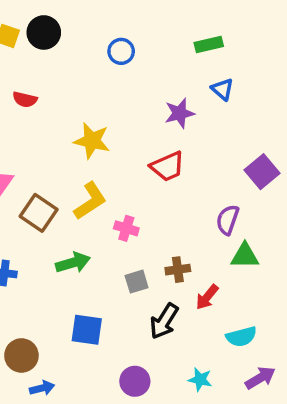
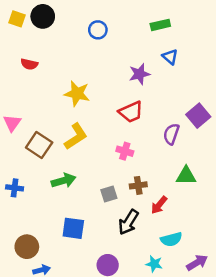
purple semicircle: (228, 220) -> (171, 134), moved
pink cross: (126, 228) -> (125, 151), moved
cyan semicircle: (241, 337) -> (171, 239), moved

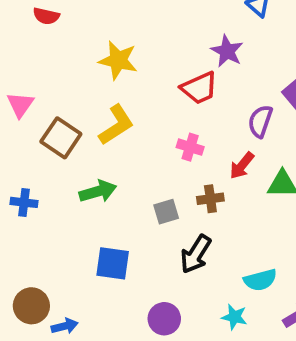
purple star: (139, 74) -> (227, 51), moved, turned -30
red arrow: (159, 205) -> (242, 166), moved
brown circle: (27, 247) -> (31, 306), moved

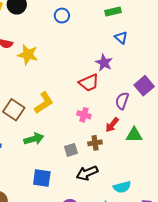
yellow star: (118, 60) -> (28, 55), moved
black arrow: (196, 254) -> (87, 173), turned 35

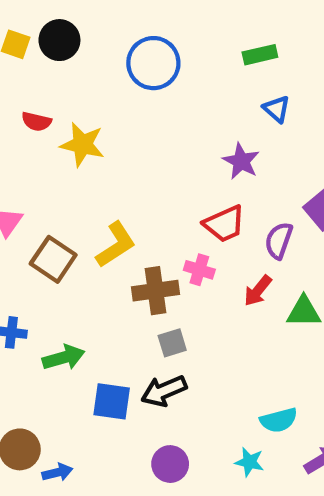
blue circle: (62, 16) -> (153, 63), size x1.6
red trapezoid: (89, 83) -> (224, 224), moved
green arrow: (34, 139) -> (64, 358), moved
brown cross: (95, 143) -> (155, 291), moved, size x1.5
black arrow: (87, 173) -> (164, 391), moved

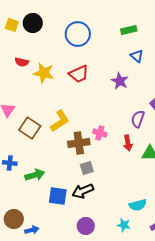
red trapezoid: (224, 224) -> (79, 74), moved
red arrow: (258, 291) -> (128, 143), turned -49

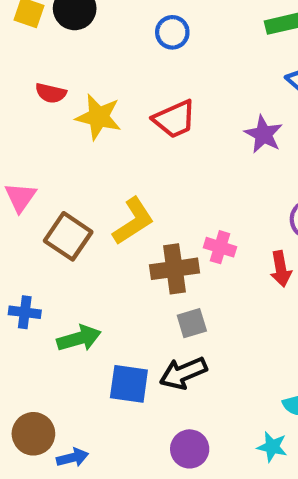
blue circle: (78, 34) -> (172, 32), size x0.6

